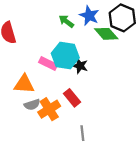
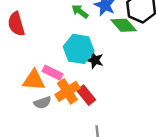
pink rectangle: (48, 64) -> (52, 73), moved
orange cross: (49, 109) -> (67, 91), moved

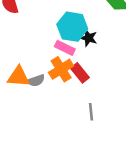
pink rectangle: (52, 73) -> (65, 48), moved
orange triangle: (34, 80) -> (19, 77), moved

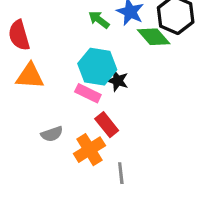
orange cross: (61, 69) -> (89, 150), moved
orange triangle: (19, 77) -> (30, 76), moved

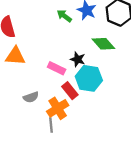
green diamond: (154, 37) -> (103, 44), moved
cyan hexagon: (97, 67) -> (89, 78), moved
gray line: (121, 173) -> (51, 125), moved

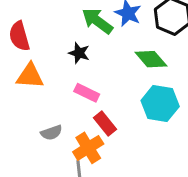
green arrow: (64, 16) -> (97, 21), size x1.5
black star: (78, 59) -> (79, 53), moved
cyan hexagon: (89, 78) -> (160, 104), moved

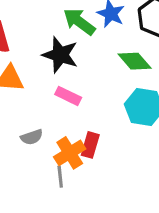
black star: (79, 53) -> (60, 55), size x1.6
red rectangle: (105, 123) -> (90, 145), moved, turned 55

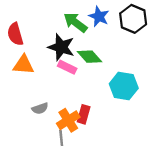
green diamond: (135, 61) -> (89, 57), moved
pink rectangle: (68, 96) -> (67, 67), moved

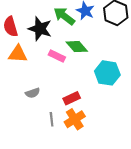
black star: (61, 47) -> (40, 29), moved
red rectangle: (84, 114) -> (72, 98), turned 49
orange cross: (68, 120) -> (75, 119), moved

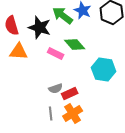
gray semicircle: (33, 93) -> (56, 89), moved

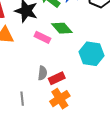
gray semicircle: (56, 89) -> (42, 73), turned -64
gray line: (51, 114) -> (22, 99), moved

